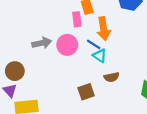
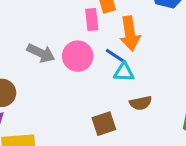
gray arrow: (42, 43) -> (41, 53), turned 36
cyan triangle: (100, 56) -> (124, 72), turned -32

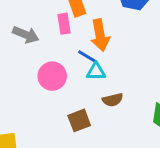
gray arrow: (41, 53) -> (26, 35), moved
pink circle: (78, 56) -> (52, 76), moved

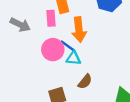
pink circle: (52, 76) -> (53, 50), moved
brown semicircle: (113, 100) -> (85, 82), turned -42

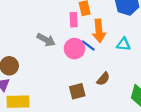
gray arrow: (20, 25) -> (46, 40), moved
cyan triangle: (73, 58) -> (123, 44), moved

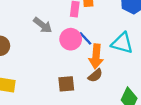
orange arrow: (99, 31) -> (96, 56), moved
cyan triangle: (123, 44) -> (122, 43), size x1.5

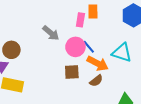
orange arrow: (96, 56) -> (98, 63), turned -70
brown square: (66, 84) -> (72, 72), moved

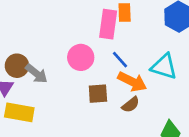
pink rectangle: (80, 20) -> (108, 24), size x1.5
gray arrow: (51, 33) -> (36, 74), moved
pink circle: (75, 47) -> (81, 57), moved

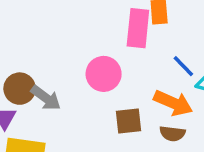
blue line: (120, 60) -> (183, 66), moved
brown semicircle: (131, 105) -> (172, 134), turned 48

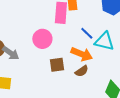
brown semicircle: (172, 134) -> (82, 71), turned -40

